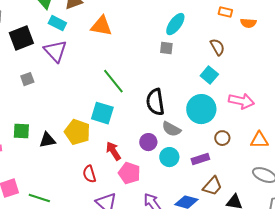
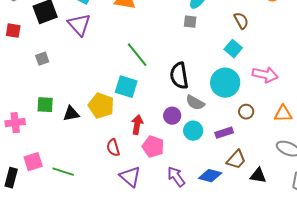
gray square: (27, 79) -> (42, 59), moved
red arrow: (113, 151) -> (137, 125), turned 42

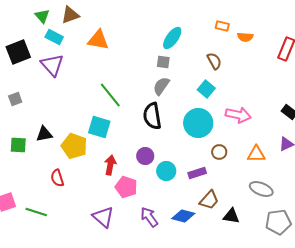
gray semicircle: (195, 103) -> (161, 86), moved, turned 96
black triangle: (71, 114) -> (44, 134), moved
red semicircle: (113, 148) -> (57, 178), moved

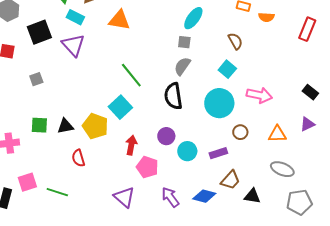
cyan square: (99, 127) -> (120, 107), turned 30
black triangle: (44, 134) -> (65, 126), moved

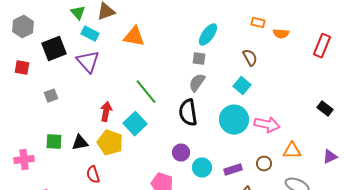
pink arrow: (259, 95) -> (267, 125), moved
purple triangle: (307, 124) -> (330, 157), moved
brown circle: (240, 132) -> (264, 164), moved
red arrow: (131, 145) -> (106, 112), moved

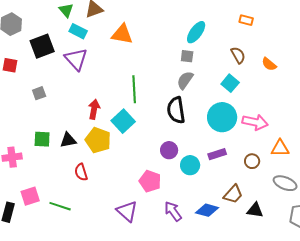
orange semicircle: (281, 34) -> (269, 64), moved, turned 35
green line: (146, 92) -> (134, 89), turned 36
purple rectangle: (233, 170) -> (217, 154), moved

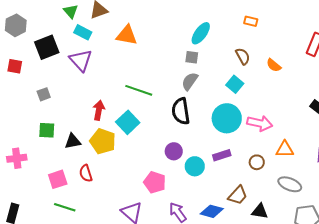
green line: (134, 89) -> (139, 90), turned -68
green square: (42, 139) -> (47, 130), moved
pink square: (30, 196) -> (58, 179), moved

